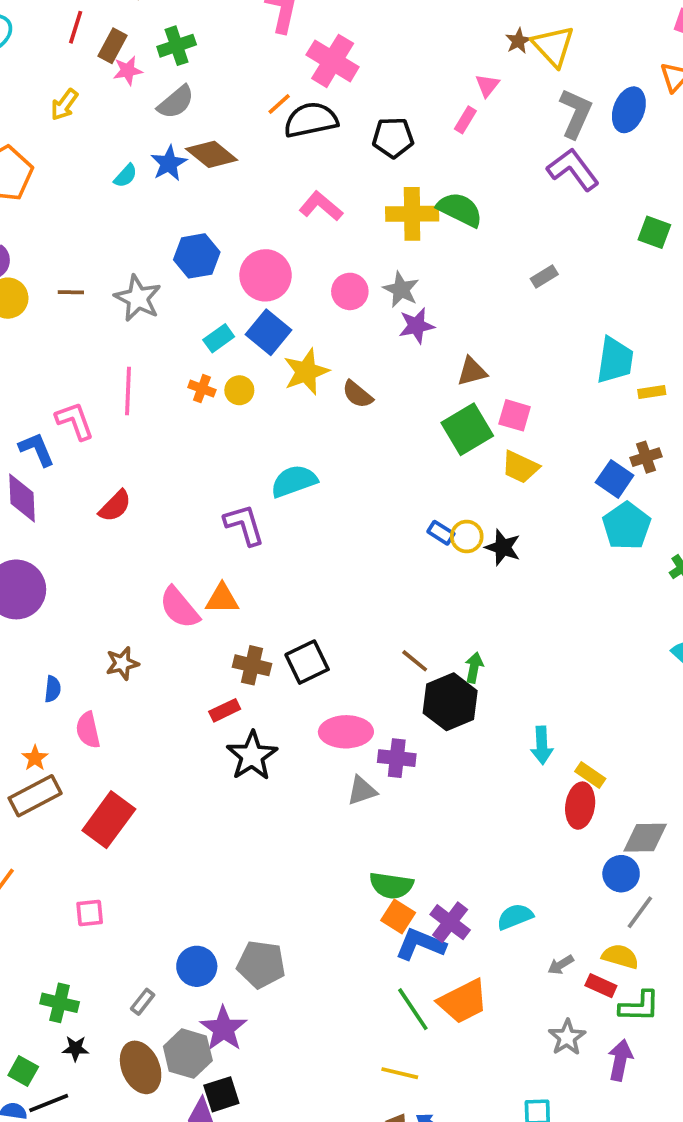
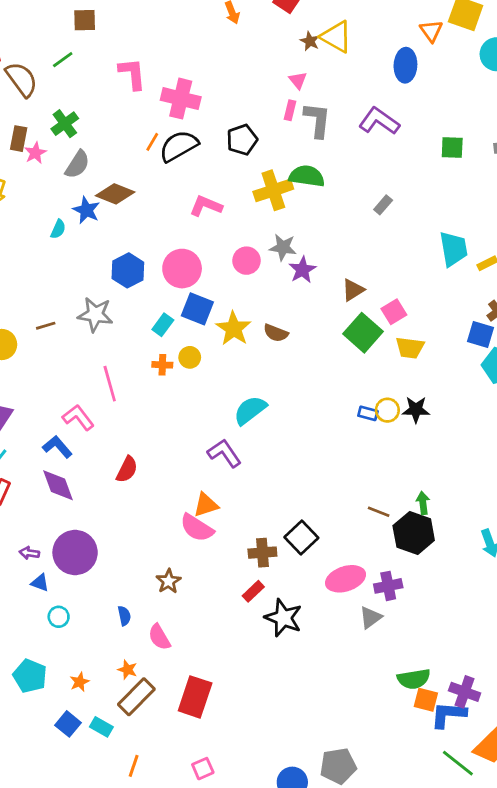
gray L-shape: (576, 113) -> (317, 120), moved
pink square: (515, 415) -> (394, 312), turned -30
orange triangle: (222, 599) -> (206, 505), moved

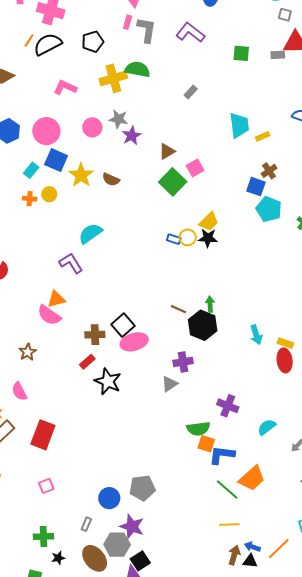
yellow trapezoid: (410, 348) -> (209, 222), moved, turned -55
pink ellipse: (346, 579) -> (134, 342), moved
purple cross: (465, 692) -> (228, 406), moved

